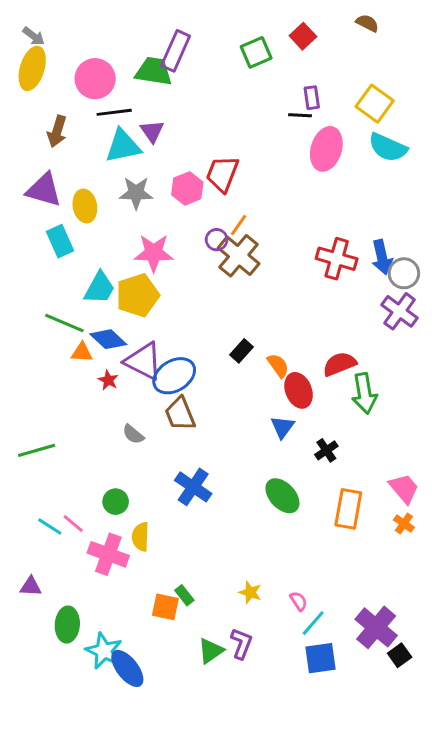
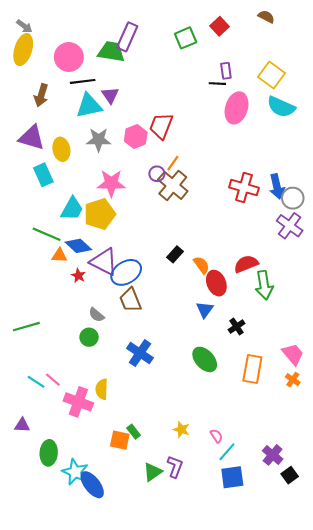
green circle: (116, 502) -> (89, 337), moved
purple cross: (376, 627) -> (273, 455), size x0.7

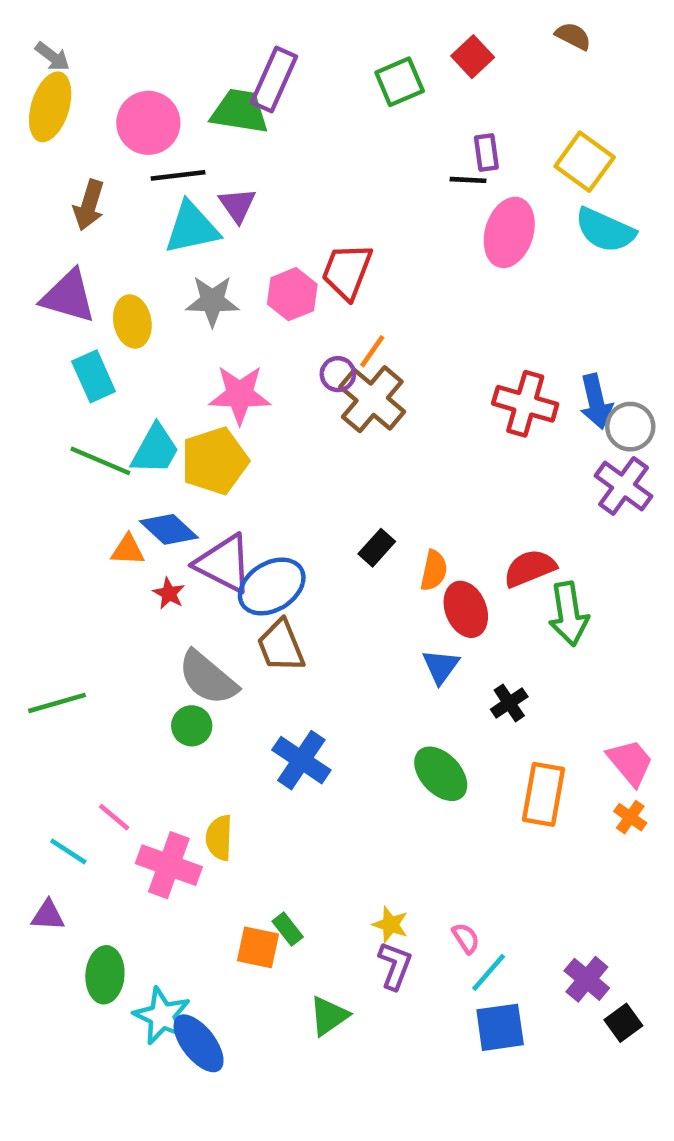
green line: (47, 234) -> (100, 461), moved
orange semicircle: (201, 265) -> (434, 570), turned 48
gray semicircle: (96, 315) -> (208, 678), size x1.8
cyan line: (36, 382) -> (68, 851), moved
purple L-shape: (175, 467) -> (395, 966), moved

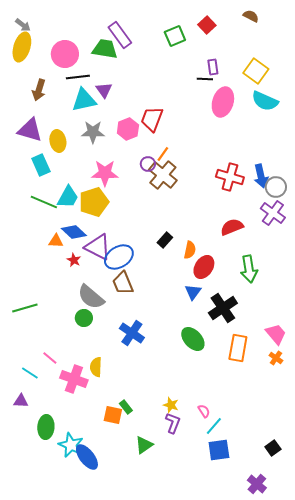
purple rectangle: (274, 79) -> (120, 35), turned -60
red semicircle: (530, 568) -> (232, 227), moved
red ellipse: (466, 609) -> (204, 267), turned 55
black cross: (509, 703) -> (223, 308), size x1.8
purple cross: (587, 979) -> (257, 484), moved

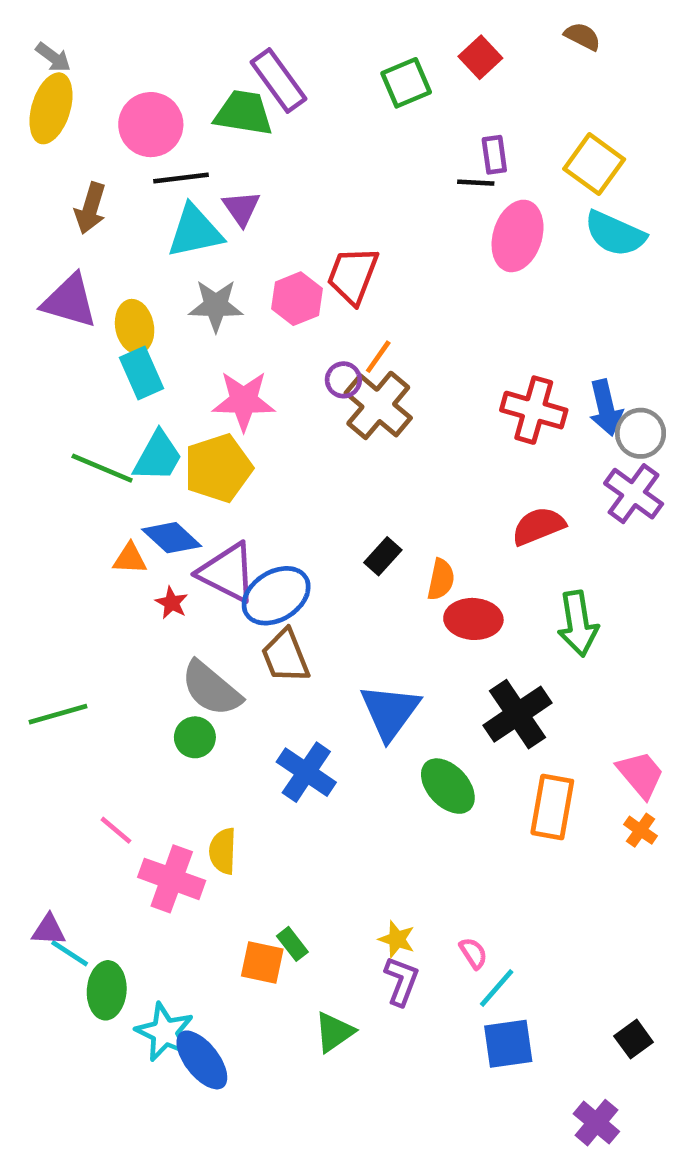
cyan rectangle: (41, 165) -> (142, 373), moved
red ellipse: (204, 267) -> (473, 619), turned 60
blue triangle: (193, 292) -> (390, 712), moved, size x1.6
cyan line: (30, 373) -> (70, 953), moved

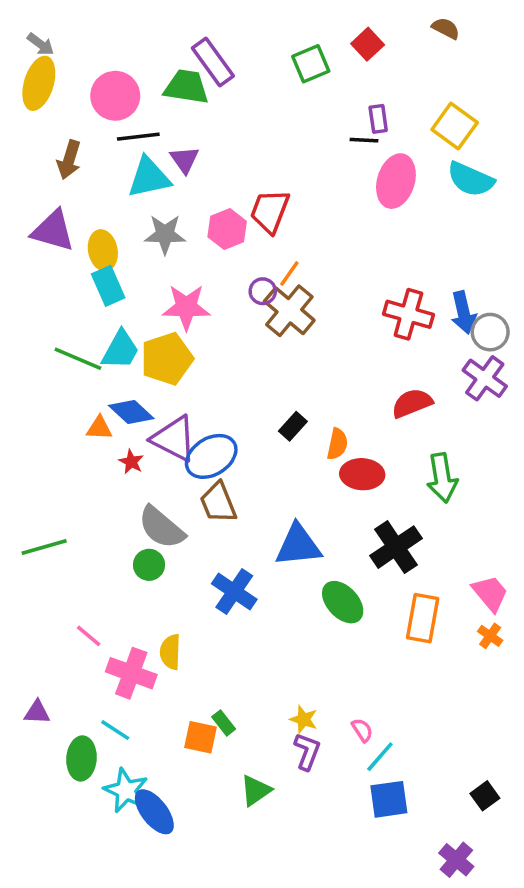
blue triangle: (390, 712) -> (298, 545), turned 48
cyan line: (70, 953) -> (115, 730), moved

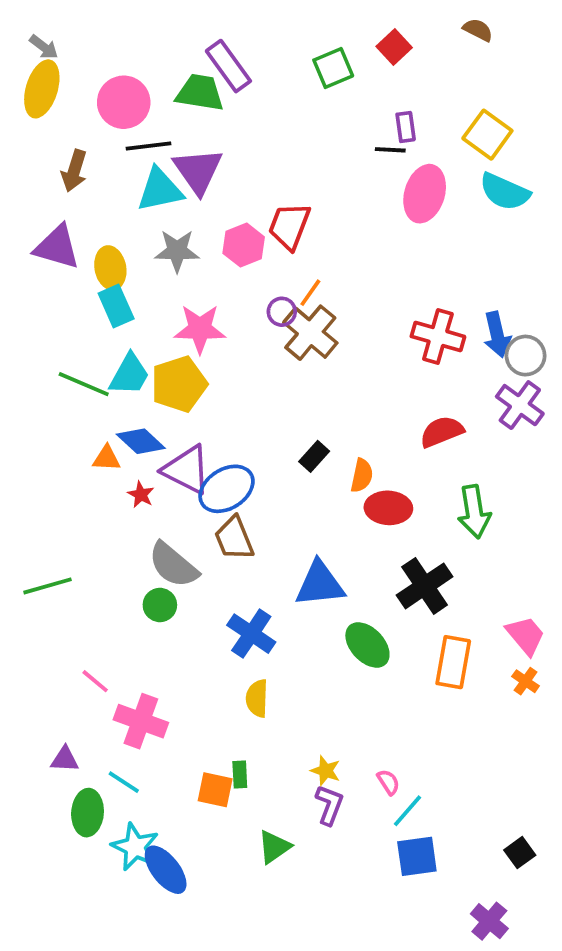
purple triangle: (185, 160) -> (198, 171), size x1.6
yellow semicircle: (170, 652) -> (257, 698), moved
purple triangle: (37, 712) -> (65, 759), moved
green rectangle: (224, 723) -> (240, 774), turned 35

